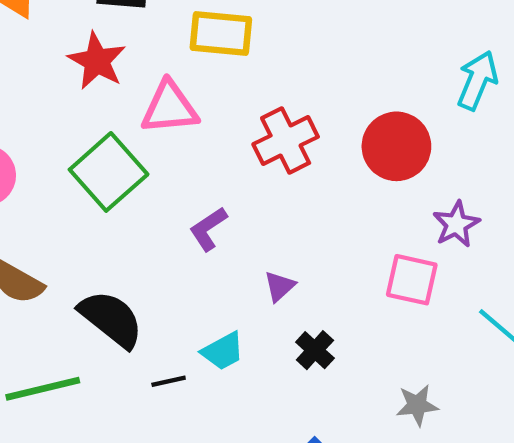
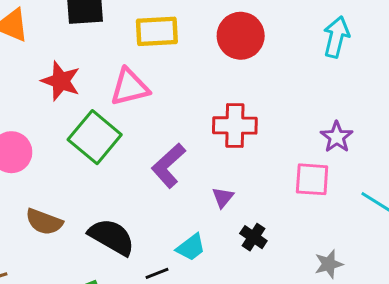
red star: (97, 61) -> (61, 81), moved
red cross: (286, 141) -> (235, 125), moved, turned 36
red circle: (396, 146) -> (241, 36), moved
purple L-shape: (208, 229) -> (168, 166), size x1.4

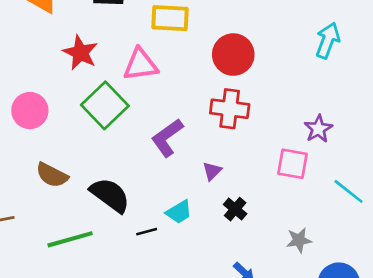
red circle: (241, 36) -> (233, 55), moved

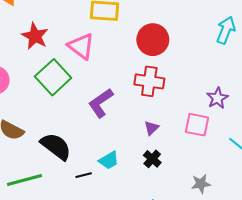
pink triangle: (140, 65) -> (81, 46), turned 44
purple triangle: (212, 171) -> (151, 128), moved

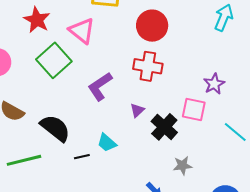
purple triangle: (151, 128) -> (137, 110), moved
black cross: (152, 159) -> (164, 127), moved, size x1.5
cyan trapezoid: (109, 160) -> (107, 143), turned 70
gray star: (201, 184) -> (183, 166), moved

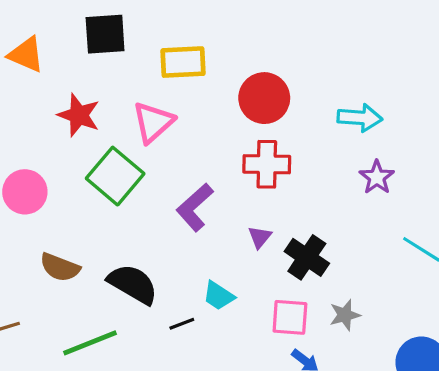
cyan arrow: (224, 18) -> (360, 118), moved, turned 80
pink triangle: (82, 31) -> (153, 122), turned 48
pink square: (194, 110) -> (290, 317), moved

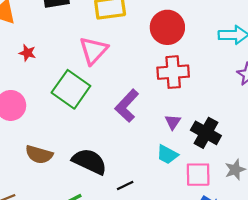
red star: (79, 115) -> (27, 53), moved, size x0.6
cyan trapezoid: (219, 296) -> (167, 155), moved

